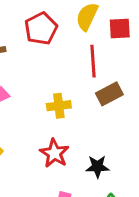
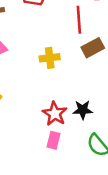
red star: (54, 153) -> (55, 114), moved

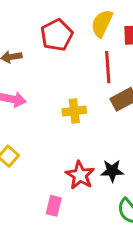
pink rectangle: (53, 140) -> (54, 206), moved

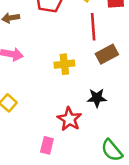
black star: (112, 171) -> (97, 98), moved

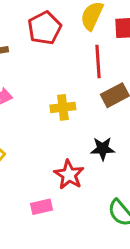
pink rectangle: (47, 145) -> (41, 207), turned 63

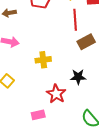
yellow cross: (63, 107) -> (43, 60), moved

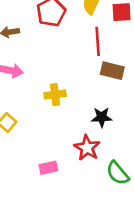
brown rectangle: (86, 42) -> (112, 71), turned 42
red star: (56, 94) -> (87, 148), moved

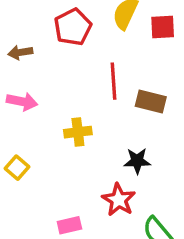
red line: (98, 41) -> (113, 81), moved

